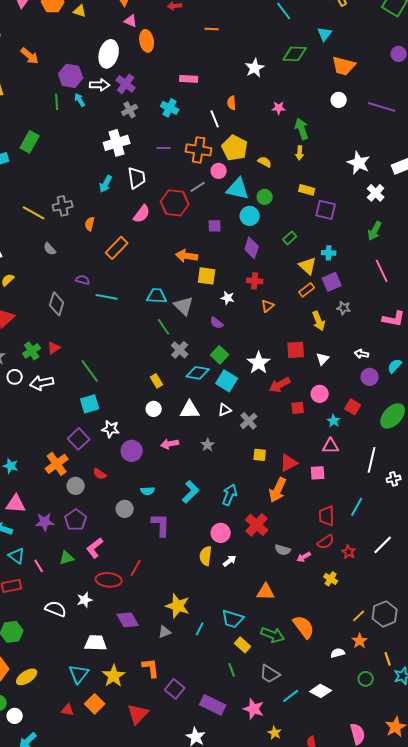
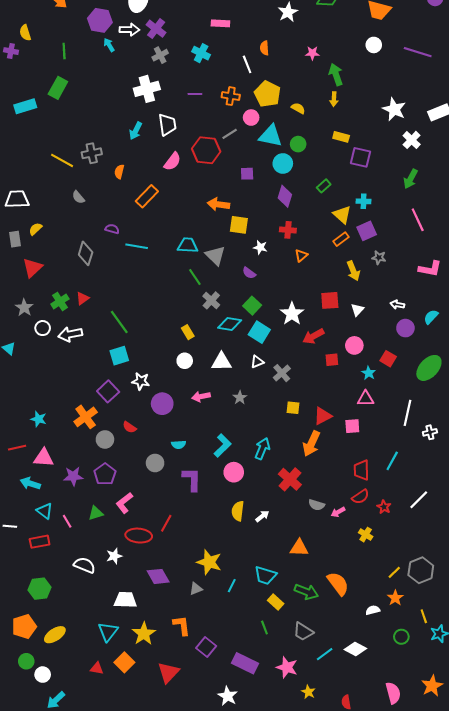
green line: (57, 102) -> (64, 51), moved
orange cross: (199, 150) -> (231, 96), size x0.7
pink circle: (221, 533) -> (234, 472), moved

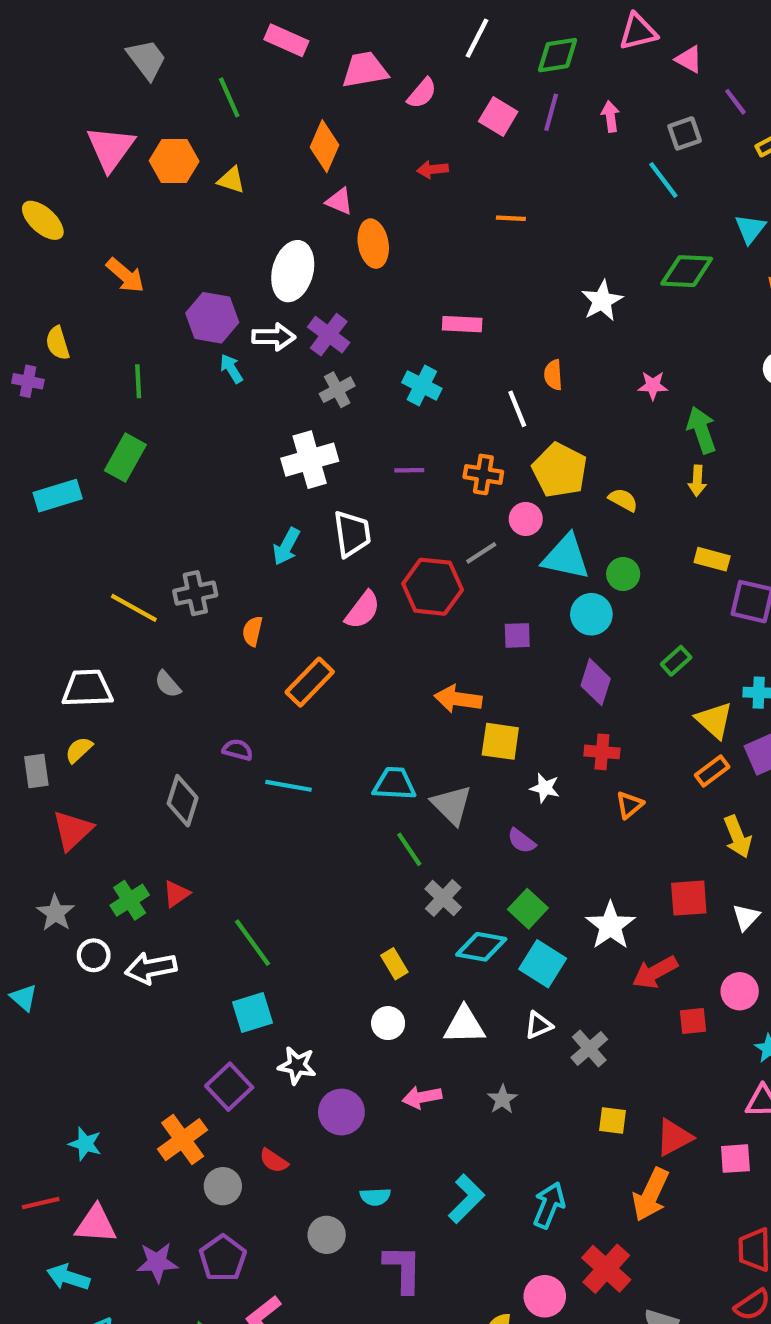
white trapezoid: (17, 199) -> (87, 688), moved
pink circle: (234, 472) -> (545, 1296), moved

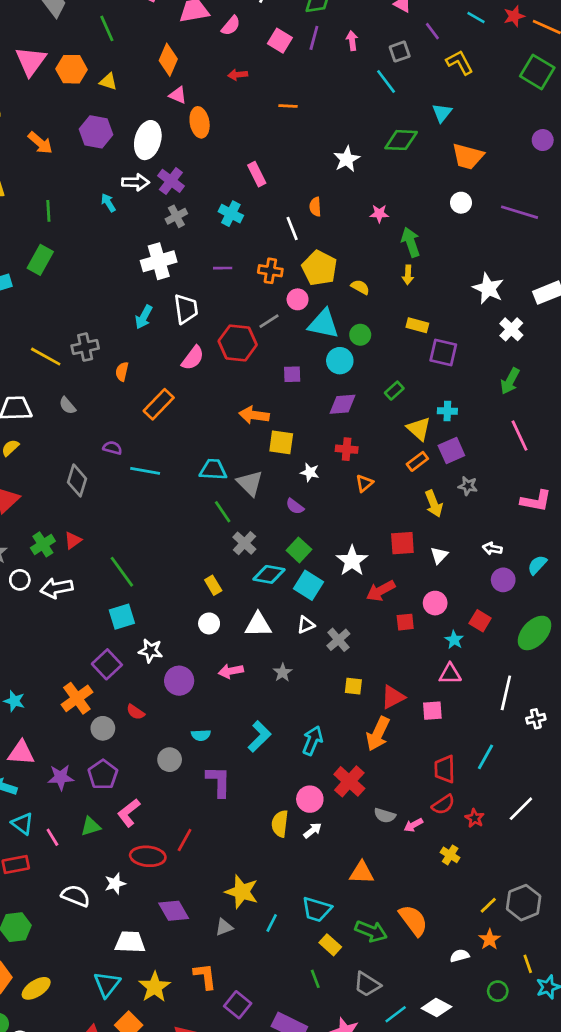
purple hexagon: (212, 318) -> (96, 132), moved
pink rectangle: (462, 324) -> (257, 174), turned 60
purple diamond: (596, 682) -> (343, 404), turned 68

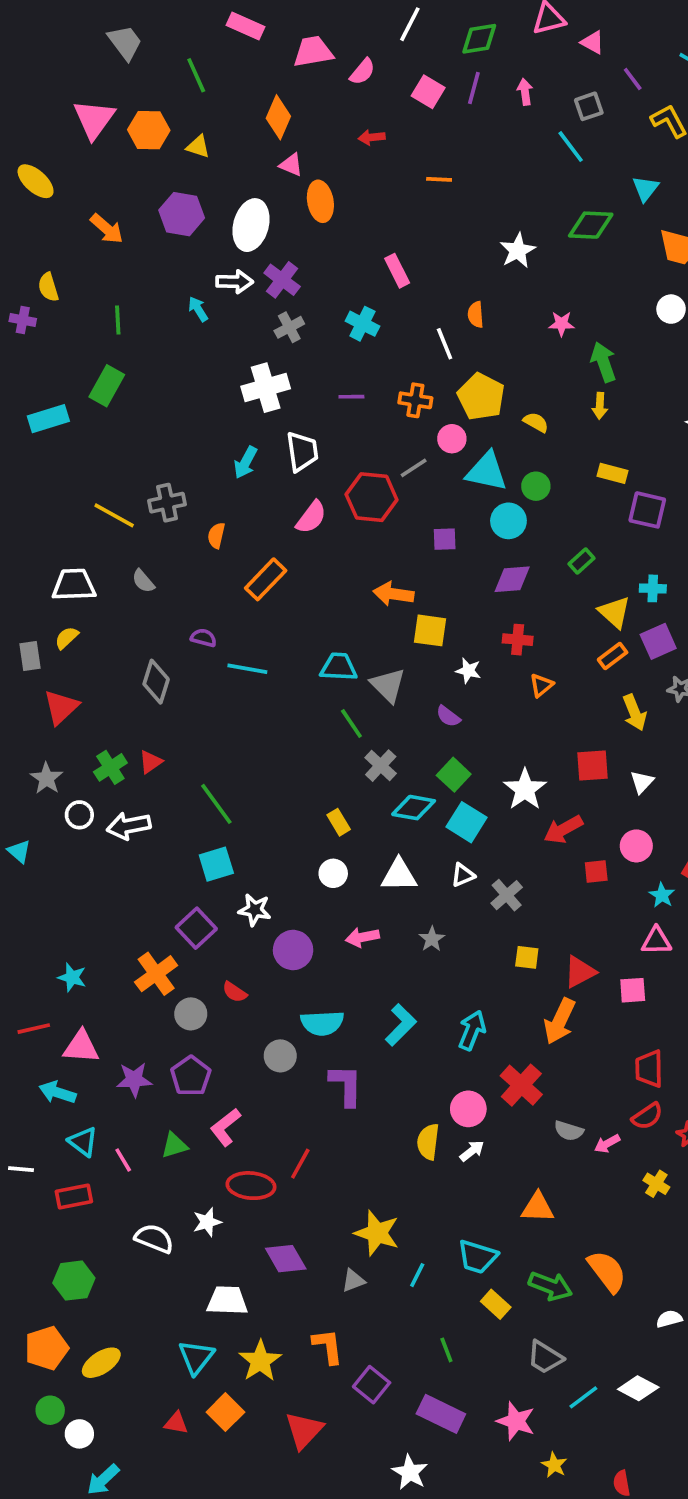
cyan semicircle: (201, 735) -> (322, 1023), size x1.6
green line: (315, 979) -> (446, 1350), moved

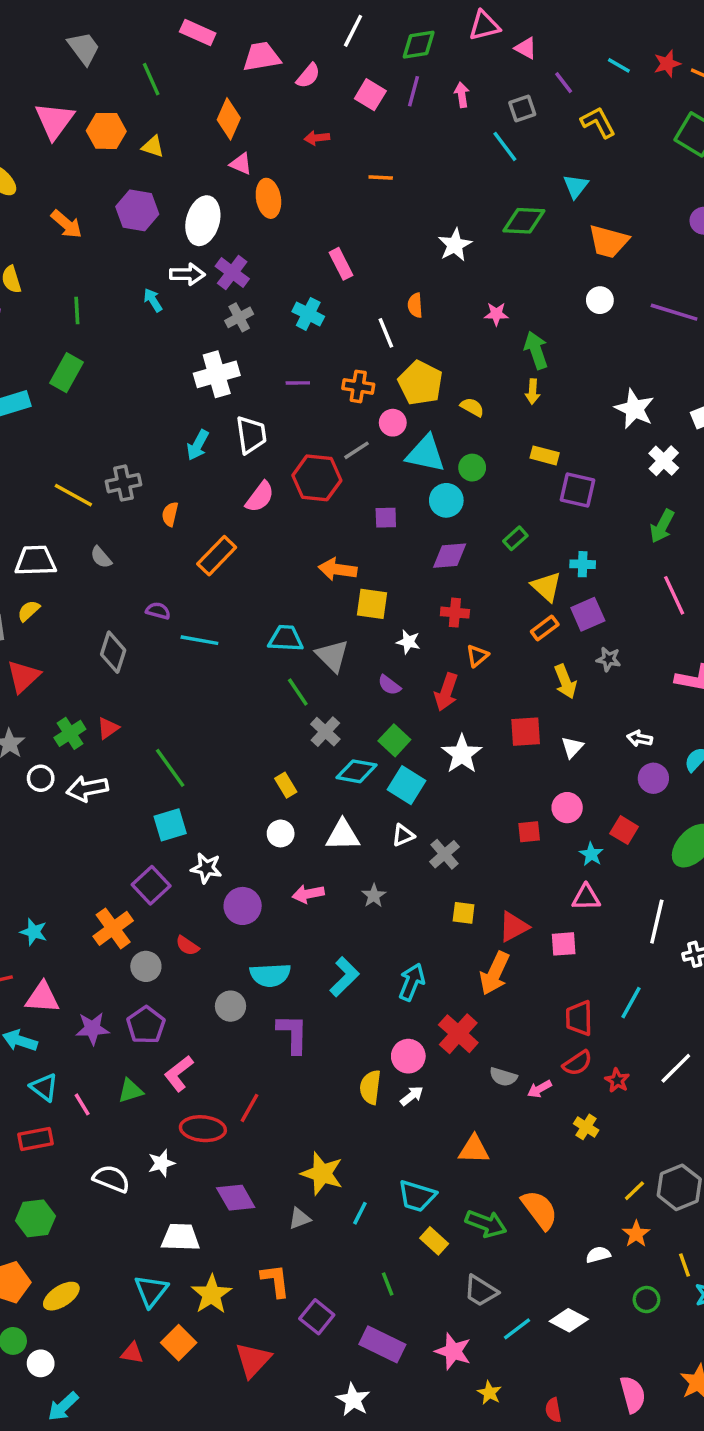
red arrow: (563, 829) -> (446, 692), moved, turned -42

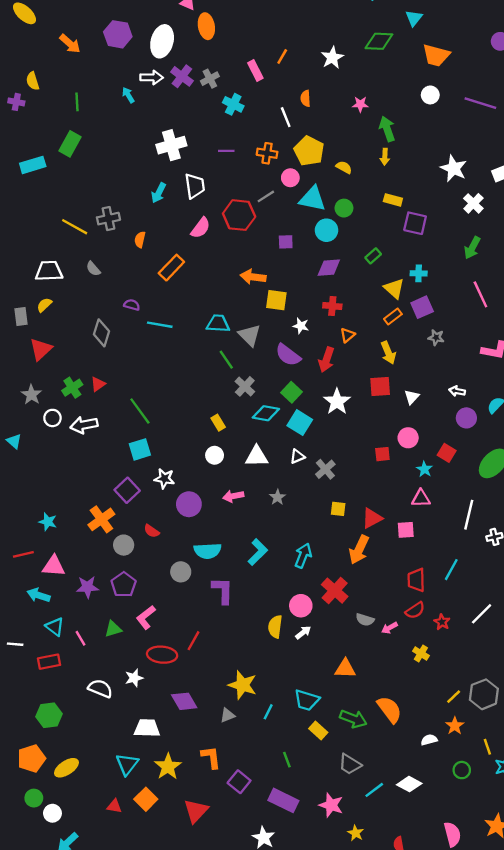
orange line: (381, 178) -> (282, 56), moved, turned -63
gray cross: (239, 317) -> (210, 79), moved
yellow arrow: (565, 682) -> (388, 353), moved
purple semicircle: (389, 685) -> (288, 355), size x1.6

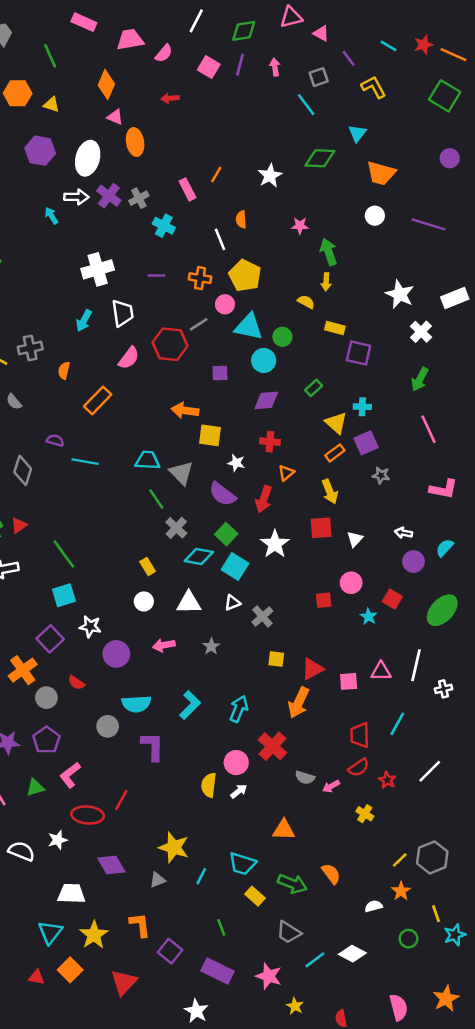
yellow semicircle: (344, 167) -> (306, 302), moved
pink triangle: (421, 498) -> (381, 671), moved
orange semicircle: (389, 709) -> (331, 874), size x0.7

